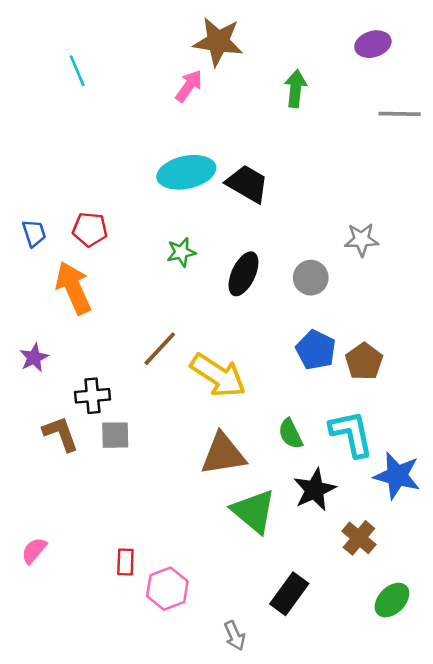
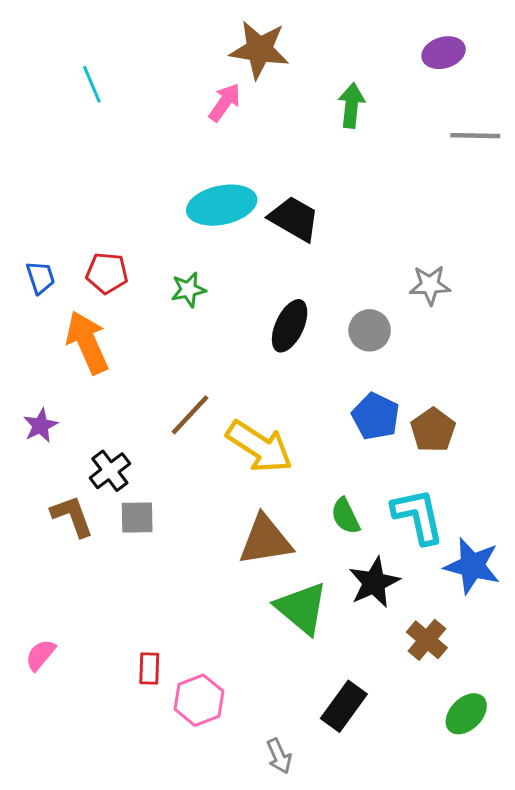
green star: (181, 252) -> (188, 290), moved
black cross: (92, 396) -> (110, 471), turned -32

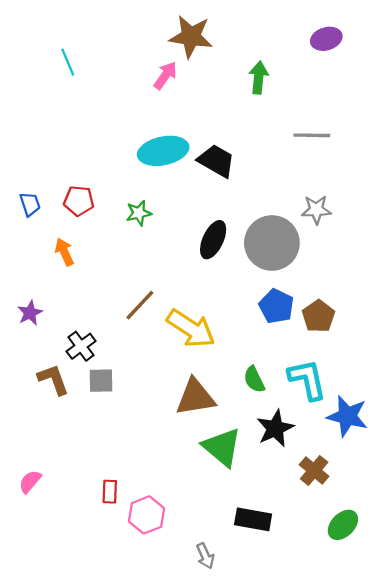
gray line: (475, 136) -> (312, 135), moved
gray circle: (370, 330) -> (272, 243), size x1.8
orange arrow: (87, 342) -> (64, 252), size x0.6
black rectangle: (344, 706) -> (253, 519), turned 64

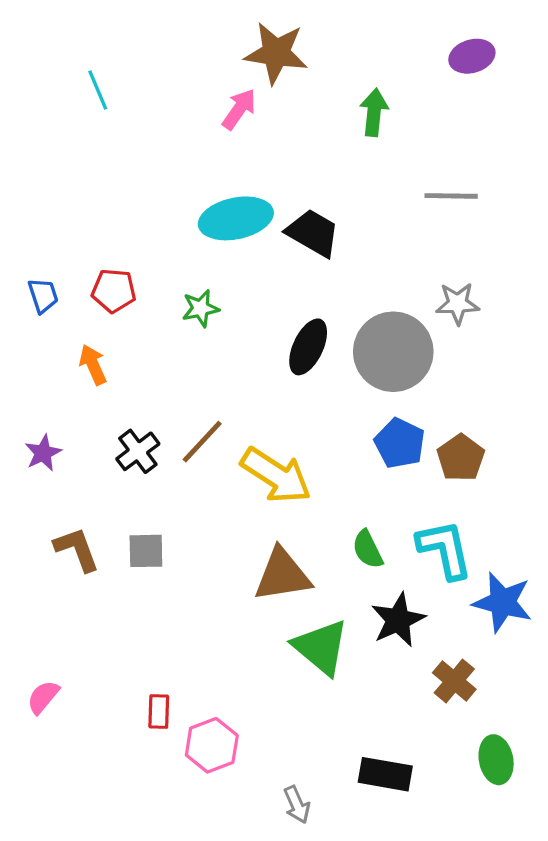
black cross: (81, 346) -> (138, 451), moved
black rectangle: (253, 519) -> (385, 774), moved
green ellipse: (343, 525) -> (496, 760), turned -56

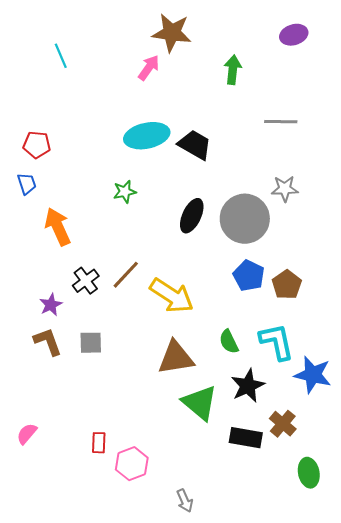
red pentagon: (114, 291) -> (37, 145), moved
orange arrow: (93, 365) -> (58, 227), size x1.5
purple star: (43, 453) -> (51, 305), moved
black rectangle: (385, 774) -> (246, 438), moved

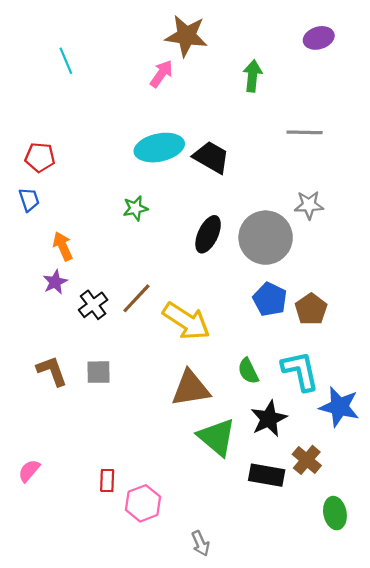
orange arrow: (58, 227) -> (63, 246), size x0.7
purple star: (51, 305) -> (55, 282), moved

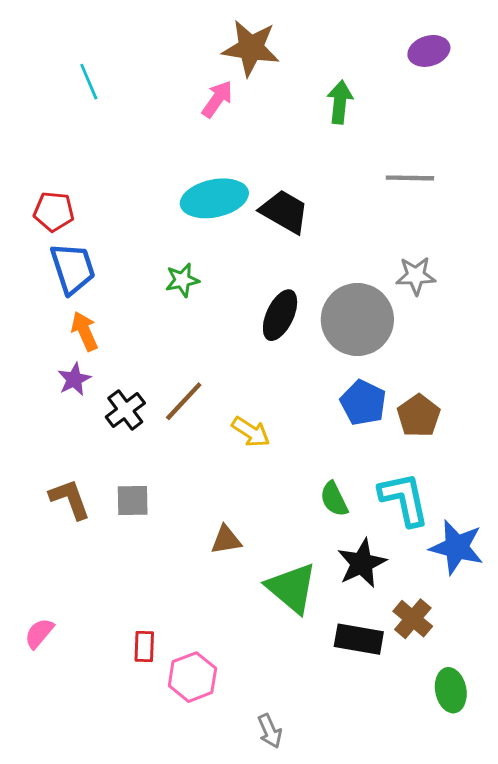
blue trapezoid: (29, 200) -> (73, 268), moved, size x1.6
yellow arrow: (186, 321) -> (251, 432), size x0.6
brown triangle: (191, 388) -> (226, 540), moved, size x0.6

